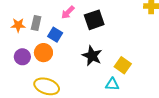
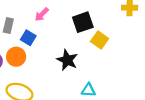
black square: (94, 20) -> (83, 22), moved
yellow square: (123, 65) -> (100, 40), moved

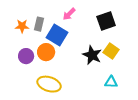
blue square: (28, 38) -> (57, 35), size x1.5
yellow square: (100, 40) -> (111, 51), moved

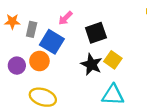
black square: (106, 21) -> (96, 33), moved
orange star: (22, 26) -> (12, 21), moved
cyan triangle: (111, 82) -> (113, 95), size x1.5

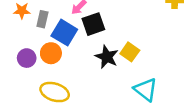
black square: (96, 33) -> (93, 24), moved
cyan triangle: (113, 95) -> (146, 90), moved, turned 35

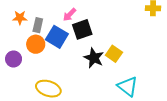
orange circle: (51, 53) -> (36, 44), moved
purple circle: (27, 58) -> (14, 59), moved

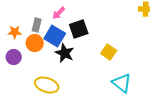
pink arrow: (70, 15) -> (59, 13), moved
orange star: (20, 18) -> (15, 32), moved
black star: (94, 58) -> (65, 53), moved

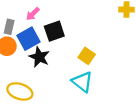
blue square: (55, 36) -> (28, 39), turned 30
cyan triangle: (122, 83) -> (82, 82), moved

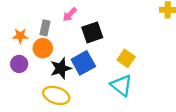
blue square: (28, 39) -> (83, 63), moved
black star: (39, 57) -> (61, 68), moved, turned 30

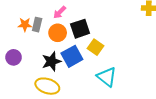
orange star: (20, 36) -> (25, 25), moved
orange circle: (43, 48) -> (58, 33), moved
yellow square: (126, 58) -> (95, 47), moved

